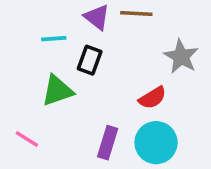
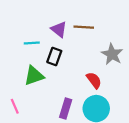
red semicircle: (152, 98) -> (94, 80), turned -96
pink line: (27, 139) -> (15, 106), turned 35

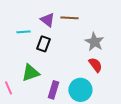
green triangle: (34, 76) -> (30, 73), moved
red semicircle: (94, 80) -> (95, 65), moved

